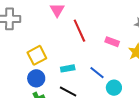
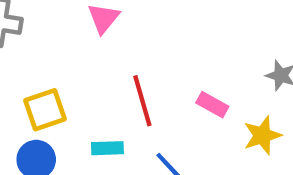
red line: (79, 31) -> (142, 101), moved

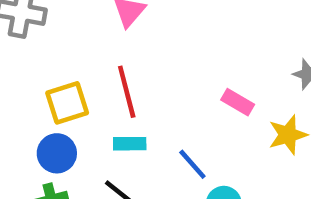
red line: (142, 101) -> (127, 92), moved

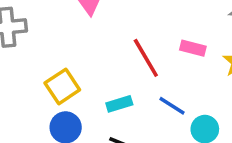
red line: (127, 92) -> (146, 58), moved

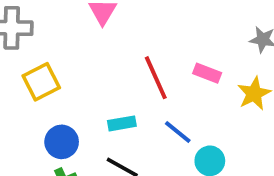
yellow square: (62, 86) -> (41, 82), moved

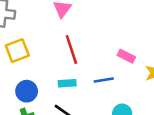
red line: (156, 78) -> (71, 50), moved
blue line: (178, 132) -> (104, 80), moved, turned -54

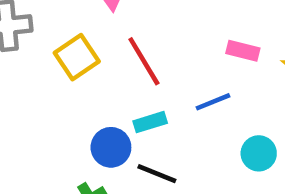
yellow square: (17, 51) -> (77, 57), moved
blue circle: (27, 91) -> (111, 147), moved

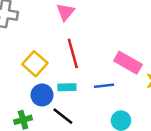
pink rectangle: (243, 51) -> (128, 63), size x1.5
yellow square: (77, 57) -> (35, 64), moved, turned -30

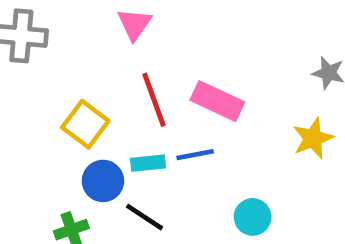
pink rectangle: (128, 63) -> (217, 101), moved
blue line: (104, 86) -> (195, 155), moved

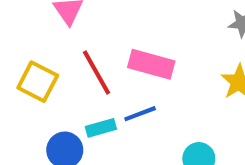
yellow square: (85, 124) -> (38, 82), moved

